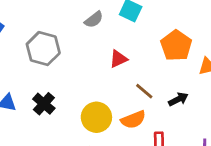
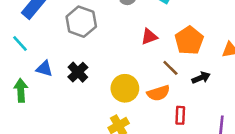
orange pentagon: (176, 45) -> (189, 41), moved

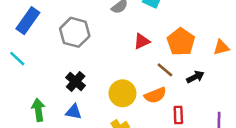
blue triangle: (44, 69) -> (74, 112), moved
green arrow: (21, 90) -> (38, 110), moved

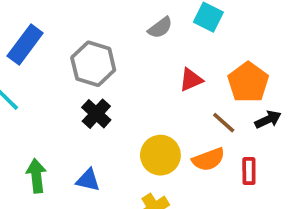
black arrow: (195, 77) -> (268, 119), moved
black cross: (76, 82) -> (96, 114), moved
red rectangle: (178, 115) -> (249, 171), moved

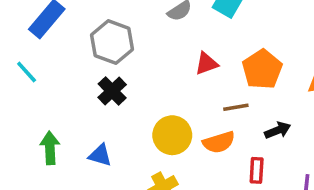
black arrow: (268, 119) -> (278, 130), moved
brown line: (224, 123) -> (236, 107), turned -55
red rectangle: (249, 171) -> (257, 170), moved

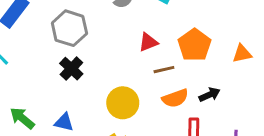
brown line: (236, 107) -> (164, 70), moved
orange semicircle: (219, 142) -> (175, 98), moved
green arrow: (50, 148) -> (22, 118), turned -45

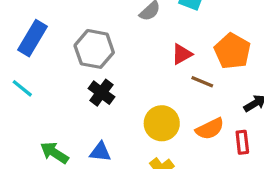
brown line: (164, 70) -> (202, 82), turned 42
orange semicircle: (175, 98) -> (210, 129), moved

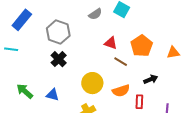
red triangle: (182, 54) -> (111, 43), turned 40
cyan line: (22, 88) -> (11, 49), turned -40

